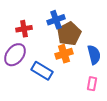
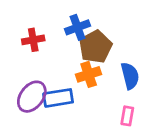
purple ellipse: (15, 55) -> (32, 97), moved
blue rectangle: (42, 71) -> (58, 98), turned -40

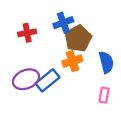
purple ellipse: (32, 97) -> (26, 79), turned 30
blue rectangle: (58, 98) -> (47, 80), turned -30

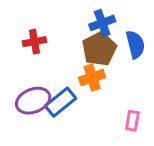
blue cross: (63, 23) -> (102, 23), moved
blue semicircle: (106, 62) -> (135, 44), moved

